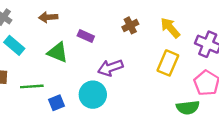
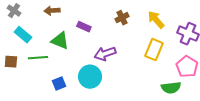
green line: (32, 86) -> (38, 58), moved

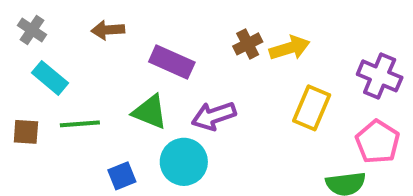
yellow arrow: (156, 20) -> (290, 48), moved, turned 114
purple rectangle: (84, 27) -> (172, 62), size x1.5
green triangle: (60, 41) -> (150, 112), moved

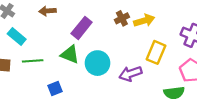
purple rectangle: (172, 62) -> (82, 28), turned -75
purple arrow: (214, 116) -> (130, 74), moved
cyan circle: (184, 162) -> (98, 63), moved

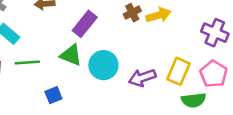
yellow rectangle: (156, 52) -> (179, 71), moved

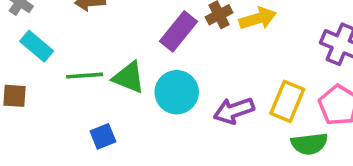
purple rectangle: (85, 24) -> (179, 31), moved
green line: (27, 63) -> (85, 76), moved

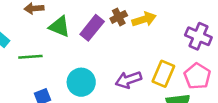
green triangle: (129, 77) -> (59, 27), moved
cyan circle: (177, 92) -> (81, 82), moved

